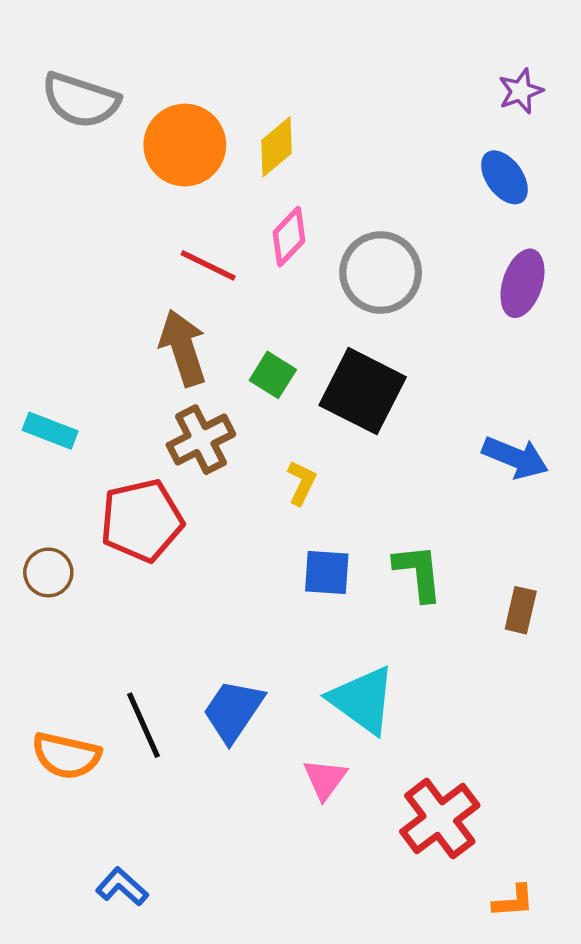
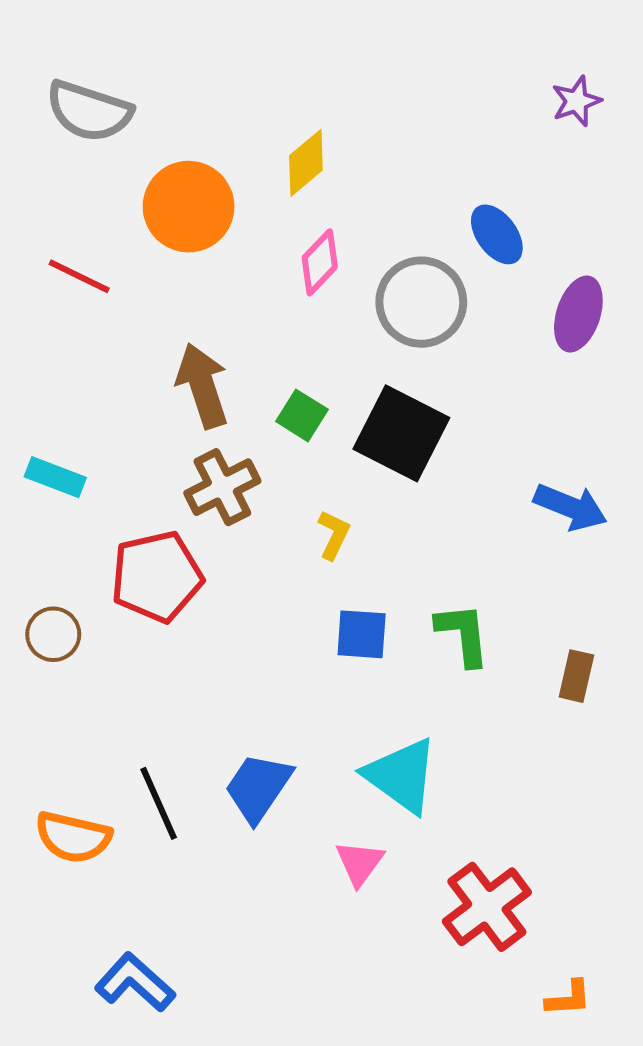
orange circle: (185, 145) -> (189, 207), moved
blue ellipse: (504, 177) -> (497, 234), moved
red line: (208, 265) -> (79, 276), moved
blue L-shape: (122, 887) -> (135, 982), size x1.4

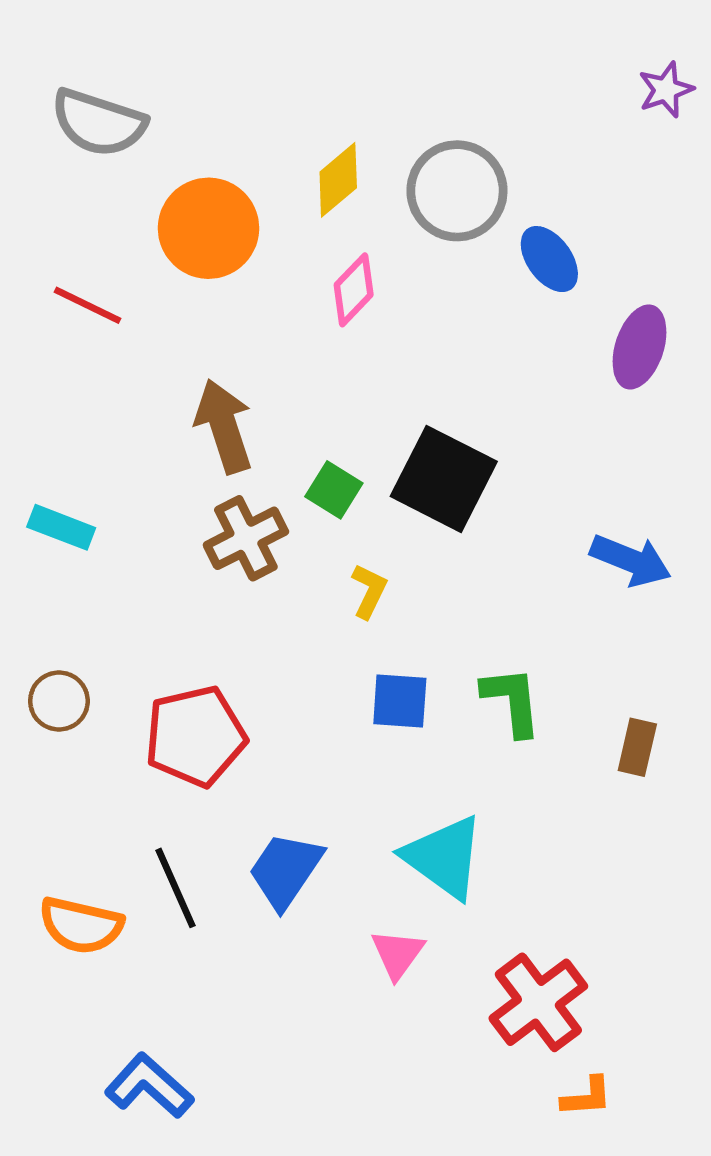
purple star: (576, 101) -> (666, 90), moved
gray circle: (421, 302) -> (457, 191), moved
green square: (302, 415) -> (334, 490), moved
red pentagon: (157, 577) -> (195, 736), moved
orange L-shape: (568, 998) -> (587, 1097), moved

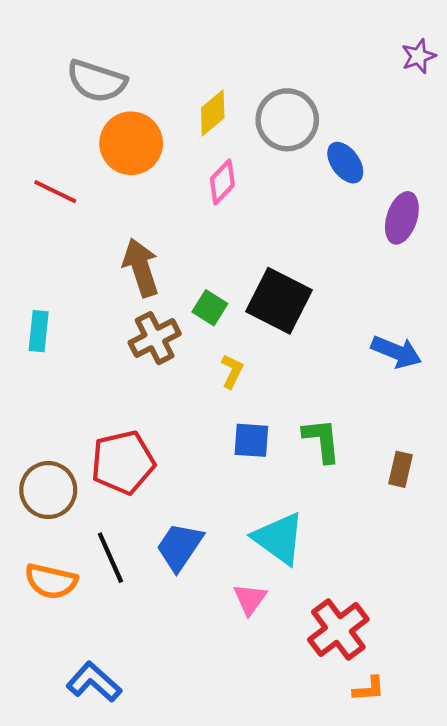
gray semicircle: (99, 123) -> (97, 81), moved
cyan rectangle: (61, 527) -> (39, 331), turned 75
brown circle: (59, 701) -> (48, 490), moved, size x1.5

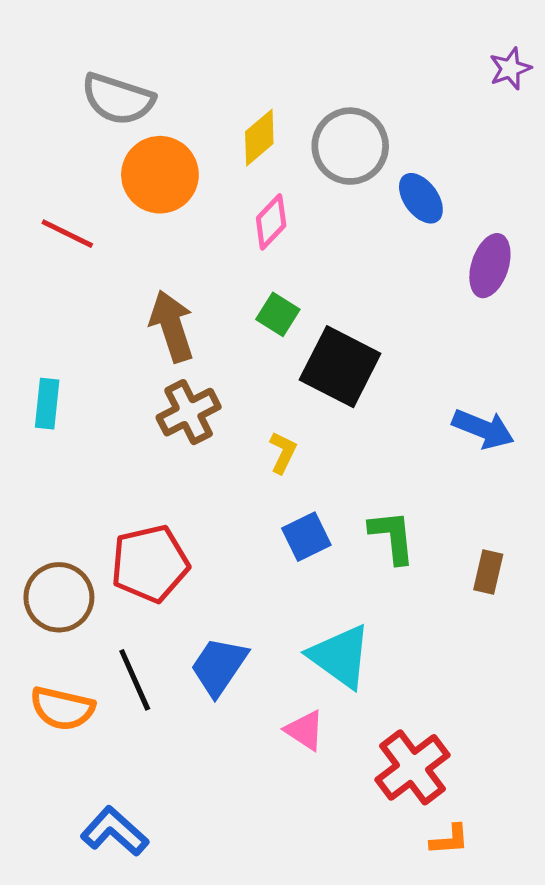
green square: (210, 308) -> (278, 314), moved
blue square: (251, 440) -> (306, 537), turned -30
pink triangle: (250, 599) -> (305, 730), turned -33

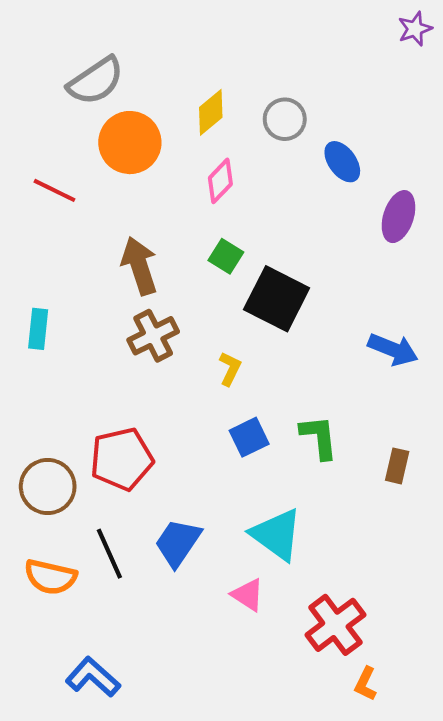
purple star: (510, 69) -> (415, 29), moved
gray semicircle: (118, 99) -> (96, 81), turned -52
gray circle: (350, 146) -> (285, 119), size x0.7
orange L-shape: (450, 840) -> (366, 684), turned 120

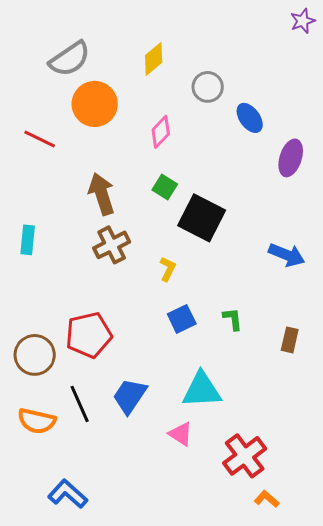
yellow diamond: (211, 112) -> (154, 59), moved
green L-shape: (319, 437) -> (233, 319), size x0.7
cyan triangle: (277, 534) -> (202, 390), turned -39
orange L-shape: (366, 684) -> (267, 499), turned 105

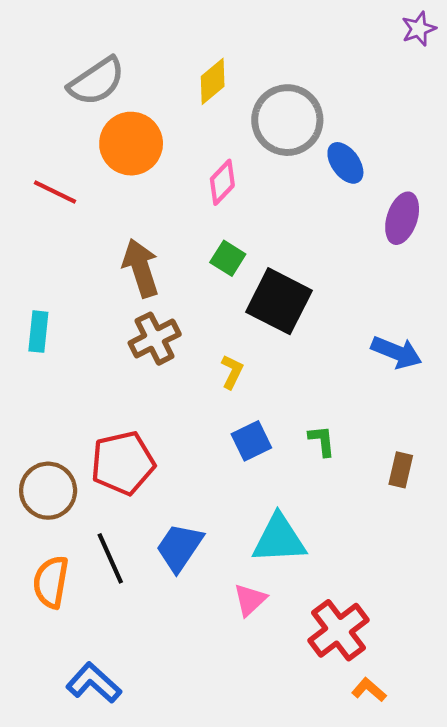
gray circle: (208, 87) -> (287, 120), size x1.6
orange semicircle: (37, 421) -> (51, 582), turned 87
pink triangle: (181, 434) -> (250, 600), turned 44

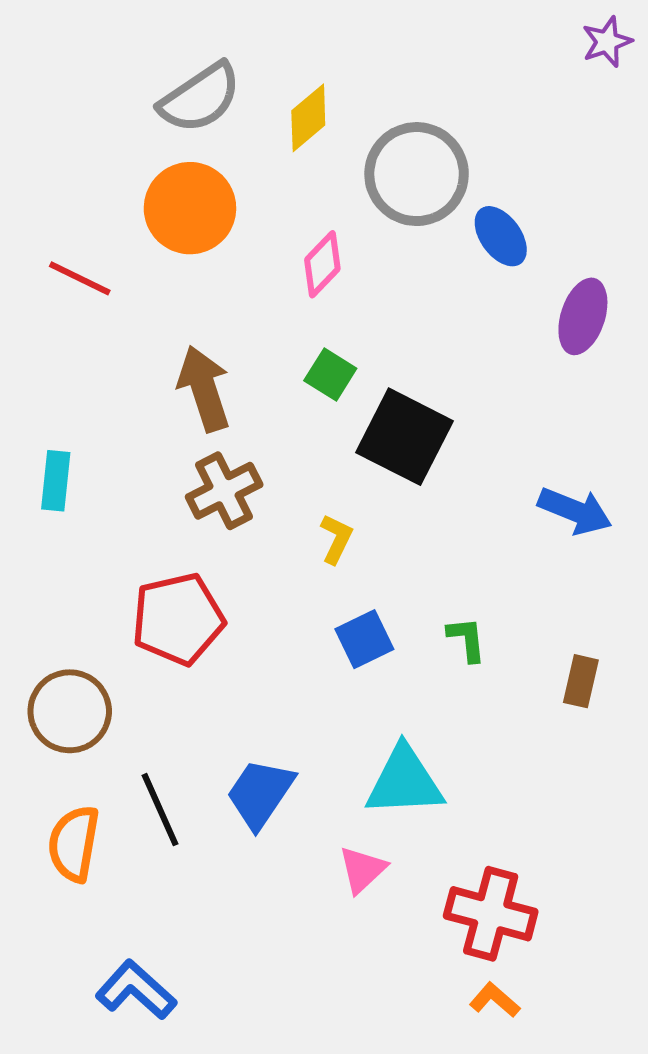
gray semicircle: (96, 81) -> (200, 98), moved
red pentagon: (123, 463) -> (178, 619), moved
red cross: (338, 630) -> (491, 914), turned -38
orange L-shape: (369, 690) -> (495, 1000), moved

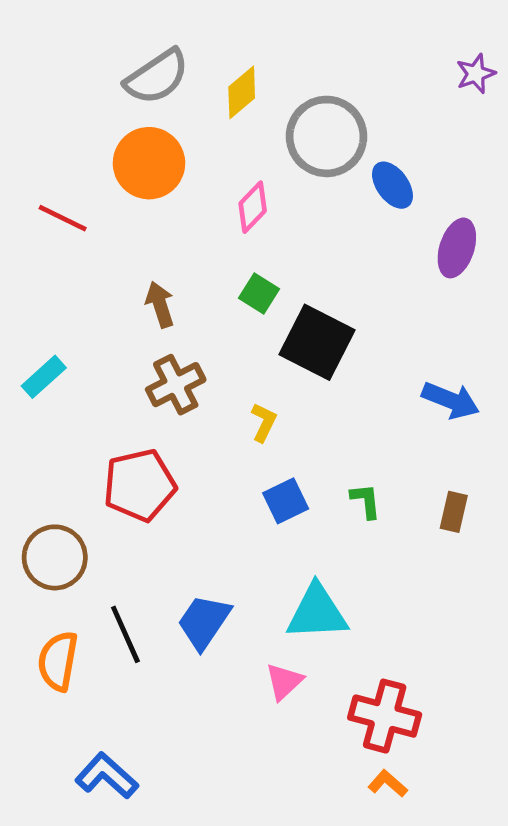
purple star: (607, 42) -> (476, 74), moved
brown arrow: (204, 389) -> (160, 305), size x0.7
cyan rectangle: (56, 481) -> (44, 377), turned 42
brown rectangle: (581, 681) -> (454, 512), moved

